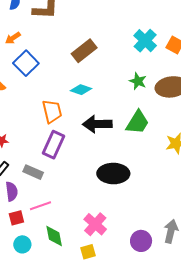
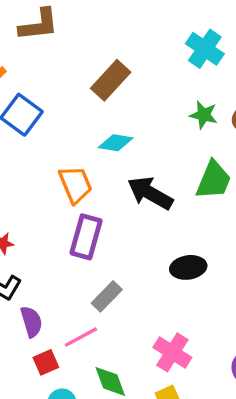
black arrow: (97, 124) -> (150, 193), turned 40
gray rectangle: (33, 172) -> (107, 296), moved, turned -60
black ellipse: (113, 174) -> (188, 267), size x0.7

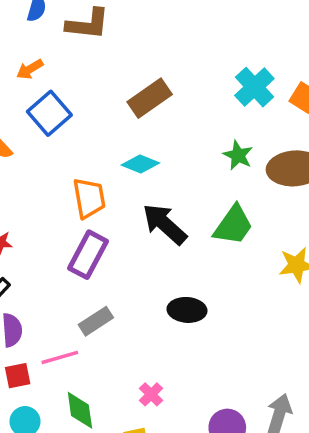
pink cross: (172, 352) -> (151, 394), size x0.6

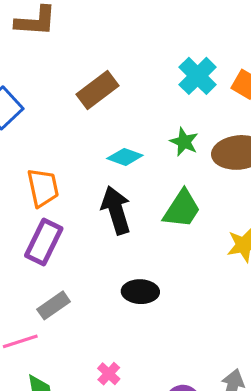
cyan diamond: (140, 164) -> (125, 157), moved
black arrow: (165, 224) -> (116, 210), turned 33

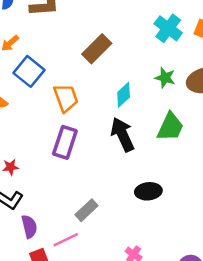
cyan diamond: (125, 157) -> (124, 95), turned -55
orange trapezoid: (43, 188) -> (66, 98), moved
purple rectangle: (44, 242) -> (65, 142), moved

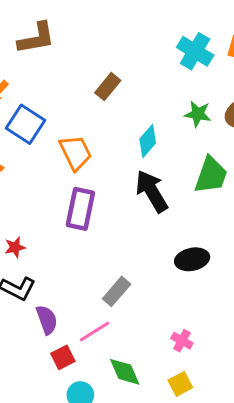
brown rectangle: (97, 49) -> (108, 87), size x0.7

